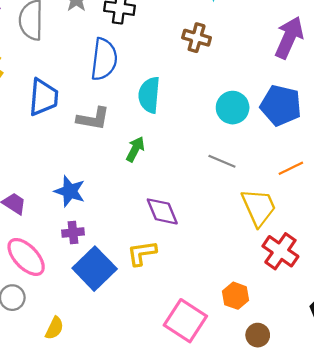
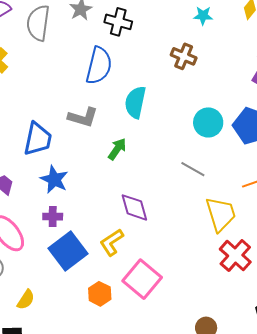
blue trapezoid: (43, 97) -> (38, 139), moved
yellow L-shape: (142, 253) -> (112, 242), turned -32
orange hexagon: (236, 296) -> (100, 294), moved
pink square: (185, 321) -> (142, 279), moved

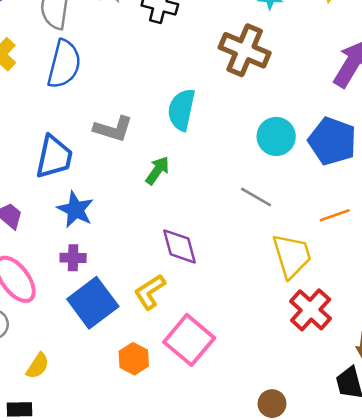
brown cross: (184, 56) -> (245, 50), size x1.5
blue semicircle: (99, 66) -> (64, 64), moved

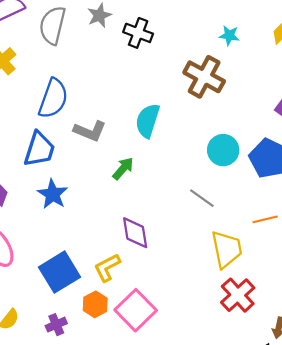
blue semicircle: (64, 64) -> (53, 99), moved
purple cross: (73, 258) -> (56, 325), moved, turned -30
orange hexagon: (134, 359) -> (95, 304), moved

